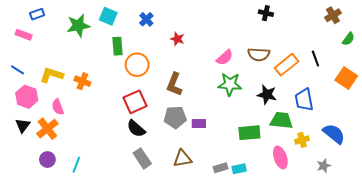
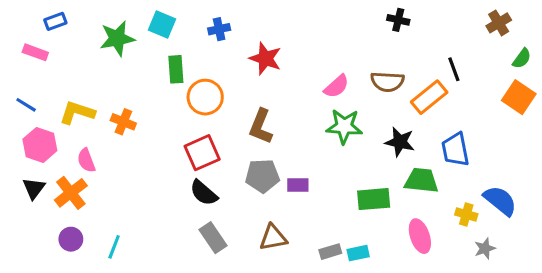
blue cross: (146, 19) -> (219, 29), turned 32
red star: (177, 39) -> (265, 58), size x1.5
black line: (315, 59) -> (454, 69), moved
orange square: (346, 78) -> (519, 97), moved
yellow cross: (302, 140) -> (466, 214), moved, turned 32

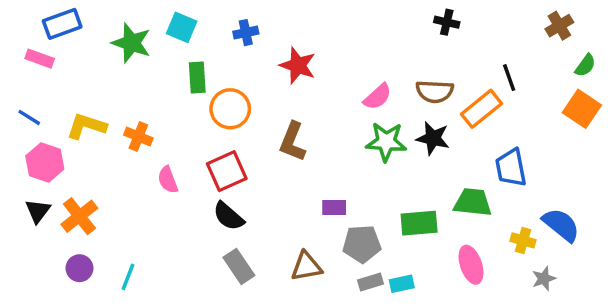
blue rectangle: (55, 21) -> (62, 24), size x1.5
green star: (117, 38) -> (131, 43), turned 30
black star: (400, 142) -> (433, 138), moved
pink semicircle: (86, 160) -> (168, 180), moved
gray pentagon: (262, 176) -> (362, 244), moved

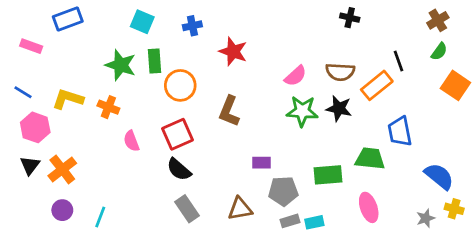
blue rectangle: (62, 24) -> (68, 19), moved
green star: (131, 43) -> (121, 65), moved
green semicircle: (585, 65) -> (439, 52), moved
yellow cross: (523, 240) -> (454, 209), moved

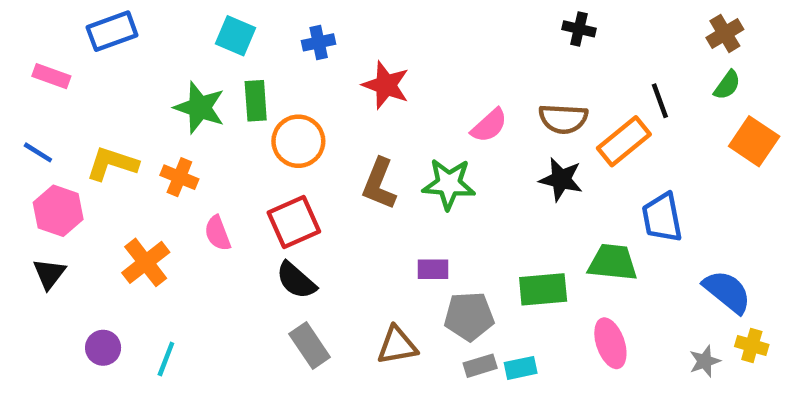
green star: (302, 111) -> (449, 184), moved
orange cross: (62, 169) -> (146, 262), moved

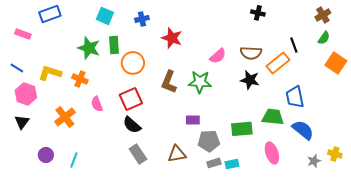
blue semicircle: (727, 292) -> (303, 130), moved

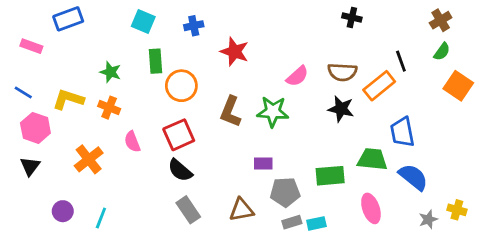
green star: (89, 48) -> (110, 72), moved, size x0.7

